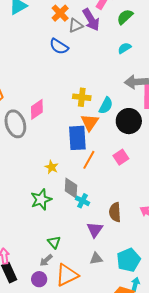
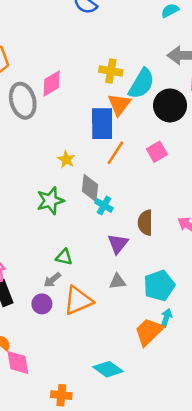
cyan semicircle: (106, 106) -> (141, 84), size x1.4
green triangle: (54, 242) -> (64, 257), turned -40

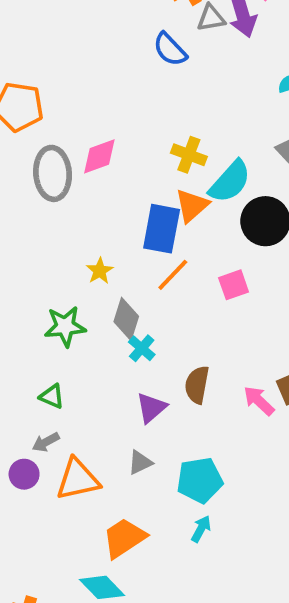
green triangle: (64, 257) -> (52, 396), moved
gray triangle: (117, 281) -> (140, 462), turned -30
orange trapezoid: (149, 332) -> (124, 538), moved

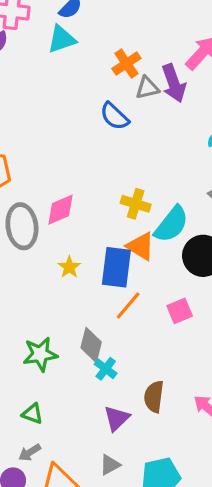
orange triangle: (192, 206) -> (141, 246), turned -44
yellow star: (100, 271) -> (69, 267), moved

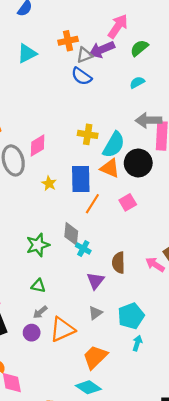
cyan triangle: (62, 39) -> (27, 53), moved
orange cross: (126, 64) -> (68, 41), turned 30
purple arrow: (174, 83) -> (102, 49), turned 95
blue semicircle: (114, 116) -> (81, 76), moved
orange triangle: (141, 246) -> (110, 168), moved

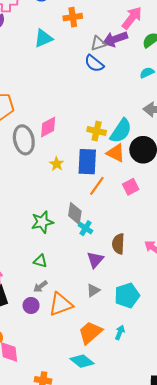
orange cross: (68, 41) -> (73, 17), moved
yellow cross: (88, 134) -> (97, 131), moved
cyan arrow: (137, 343) -> (120, 332), moved

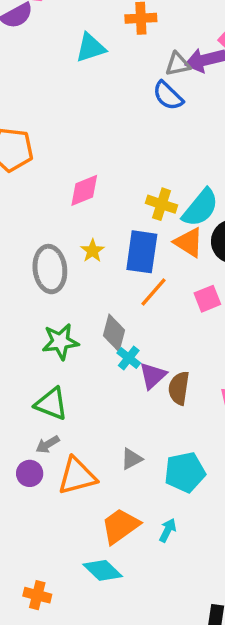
gray ellipse: (24, 140) -> (50, 269), moved
purple triangle: (95, 260) -> (153, 376), moved
green triangle: (40, 261) -> (51, 404), size x1.5

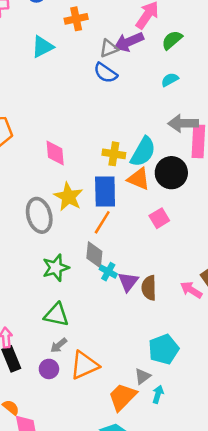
pink diamond: (84, 190) -> (55, 153), turned -64
yellow star: (92, 251) -> (68, 197), size x1.6
orange line: (153, 292) -> (102, 222), moved
gray triangle: (131, 459) -> (143, 376), moved

